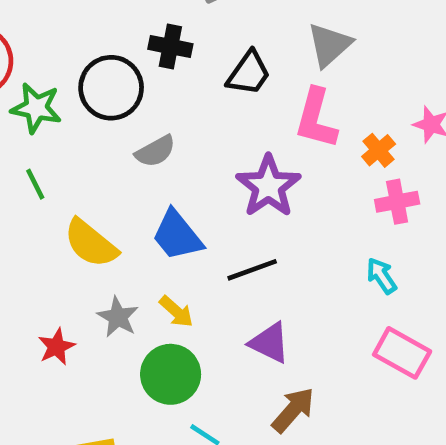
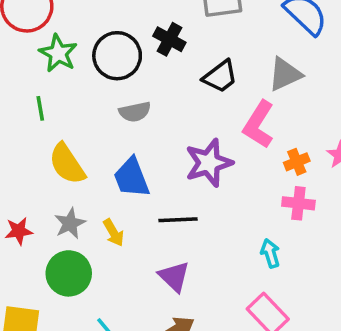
green circle: (171, 374) -> (69, 273), moved

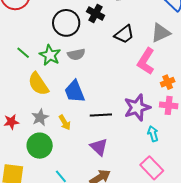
green star: (58, 53) -> (50, 55), moved
green line: (40, 108) -> (23, 53), turned -40
purple star: (209, 163) -> (137, 107), moved

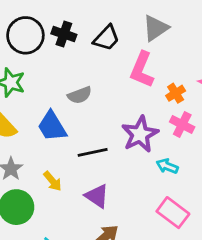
black cross: (96, 14) -> (64, 34), moved
gray semicircle: (76, 54) -> (80, 95), moved
pink cross: (169, 105) -> (182, 124), turned 30
yellow arrow: (65, 123) -> (53, 181), moved
cyan arrow: (153, 134) -> (167, 166), turned -42

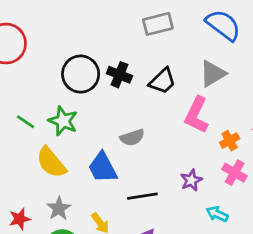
purple star: (140, 134) -> (191, 180), size x0.6

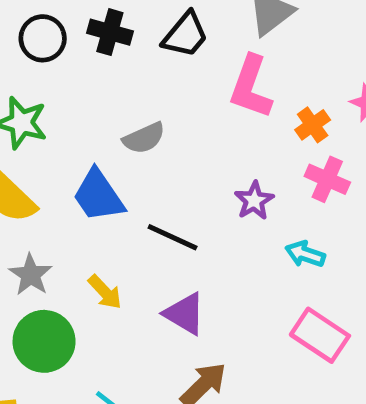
black circle: (81, 74) -> (43, 38), size x0.7
black line: (142, 196) -> (173, 237), turned 40

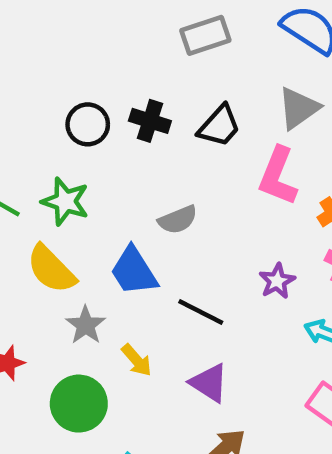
gray star: (31, 275) -> (86, 325), moved

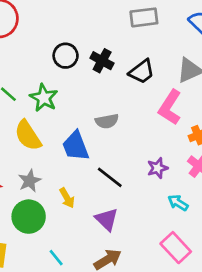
gray star: (86, 325) -> (30, 181), moved

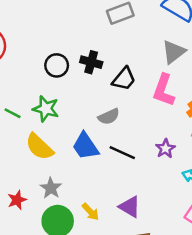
black trapezoid: (142, 72) -> (124, 79), moved
black line: (110, 177) -> (122, 153), moved
yellow arrow: (67, 198) -> (90, 212), moved

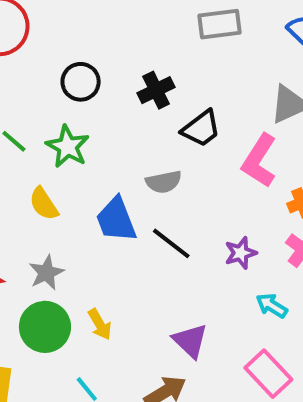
black cross: (91, 62) -> (156, 90), turned 35
black circle: (57, 65) -> (81, 82), moved
yellow semicircle: (39, 147) -> (44, 204), size x0.7
purple triangle: (130, 207) -> (190, 341), moved

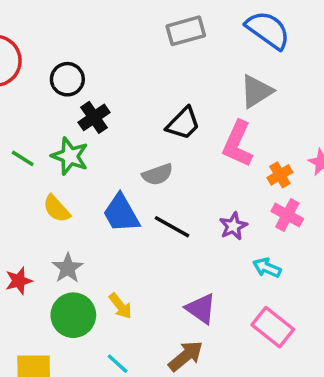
black circle: (81, 82) -> (67, 79), moved
black cross: (156, 90) -> (94, 117), moved

